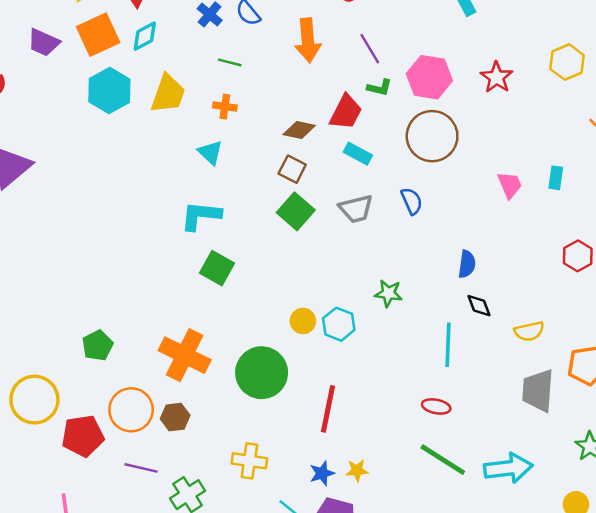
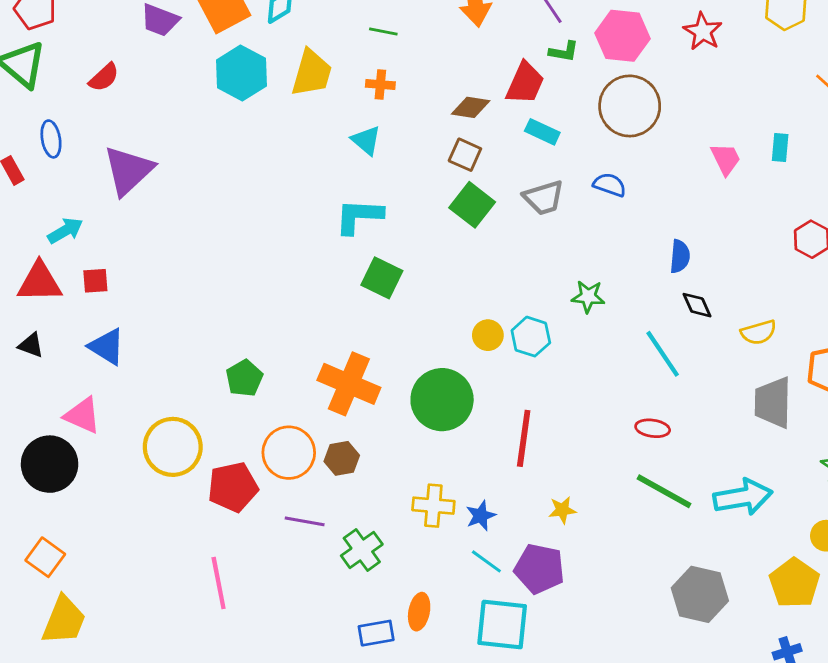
blue semicircle: (412, 201) -> (610, 185), turned -44
cyan line: (448, 345) -> (663, 354), turned -33
blue star: (322, 473) -> (481, 516), moved

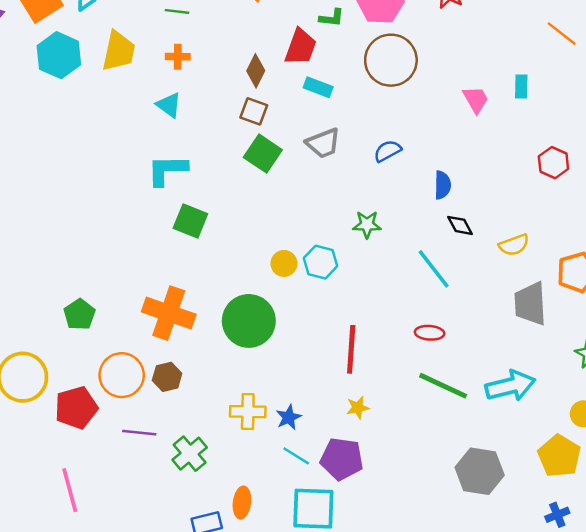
brown diamond: (471, 107) -> (256, 71), turned -68
blue semicircle: (610, 185) -> (387, 151), moved, turned -44
red line: (524, 438) -> (351, 349), moved

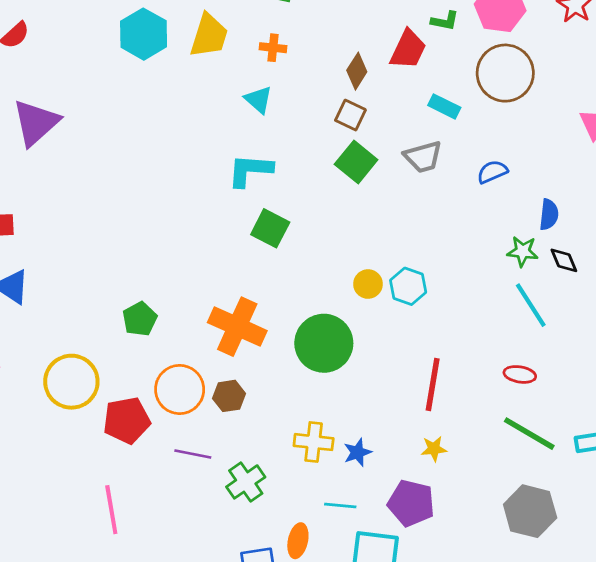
cyan rectangle: (318, 87) -> (444, 106), moved
green star: (367, 225) -> (523, 251), moved
cyan line: (296, 456) -> (340, 506), moved, turned -32
gray hexagon: (480, 471) -> (530, 511), moved

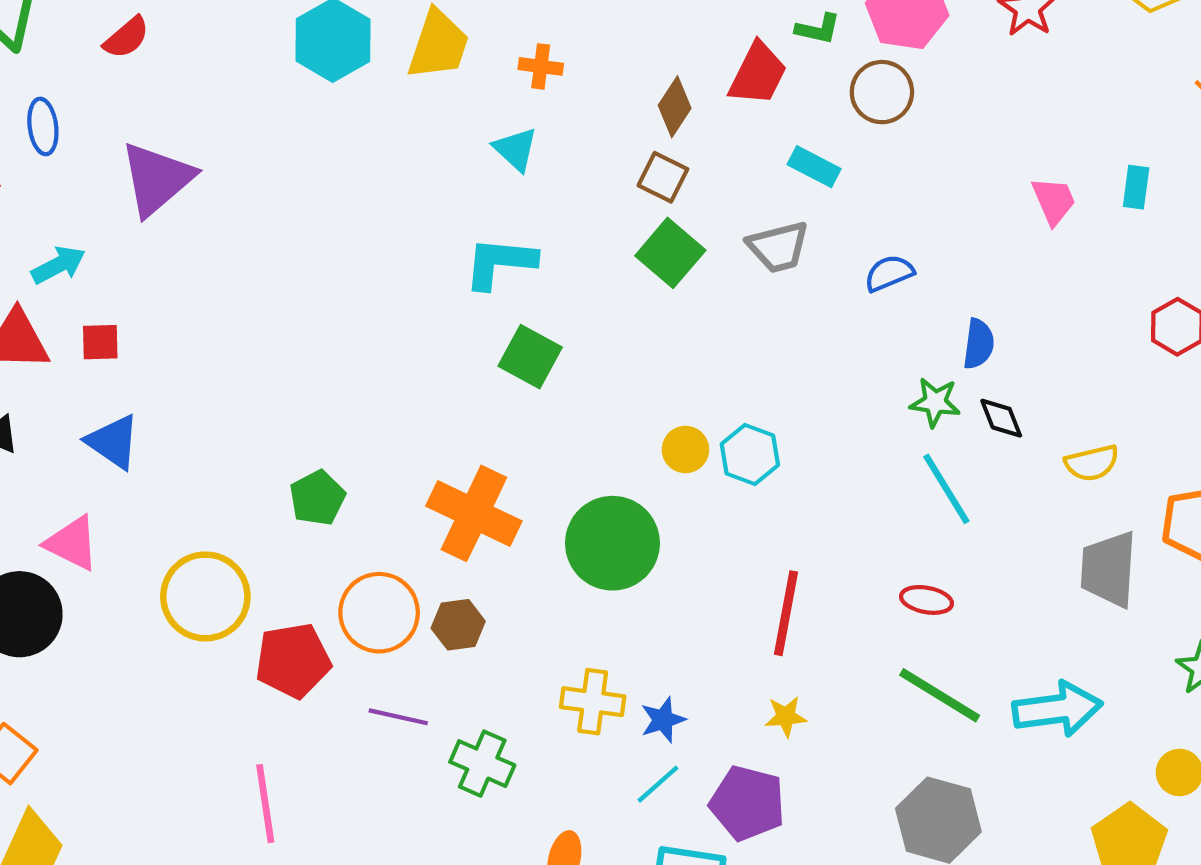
brown circle: (505, 73) -> (882, 92), moved, size x0.7
green cross: (246, 482) -> (482, 764), turned -33
cyan line: (340, 506) -> (658, 784), moved, turned -48

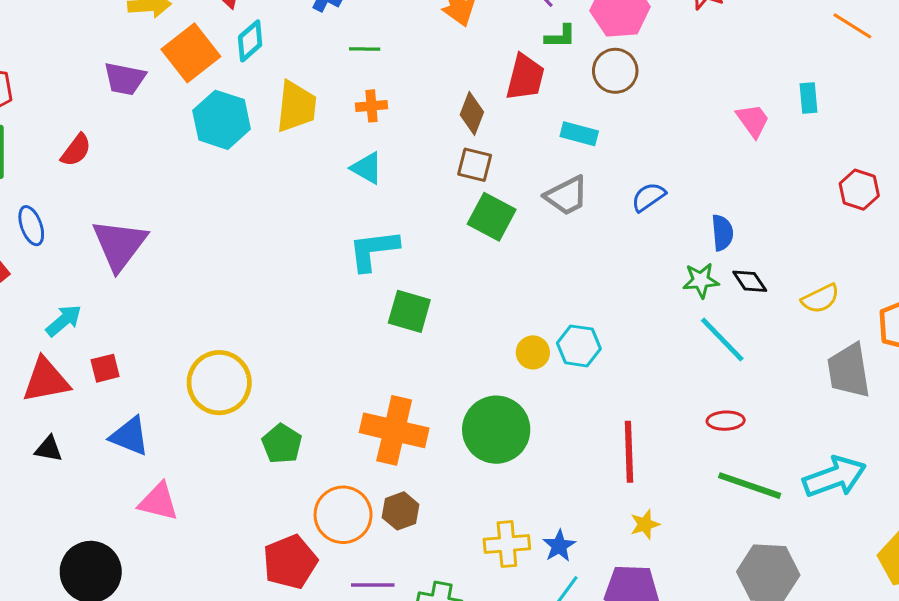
pink triangle: (72, 543) -> (158, 502), moved
yellow circle: (205, 596) -> (219, 383), moved

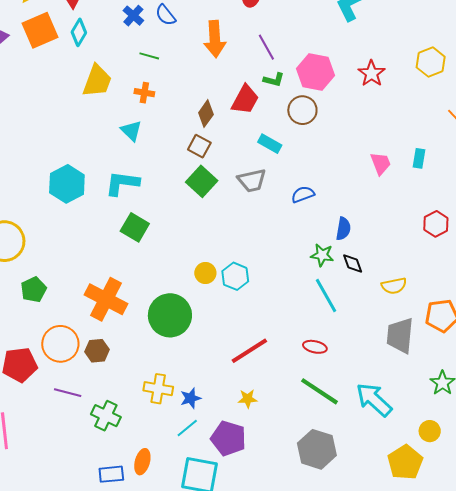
cyan diamond: (250, 41) -> (79, 32), turned -32
cyan hexagon: (222, 120) -> (67, 184), moved
red line: (629, 452) -> (249, 351), turned 45
cyan arrow: (834, 477) -> (374, 400), turned -132

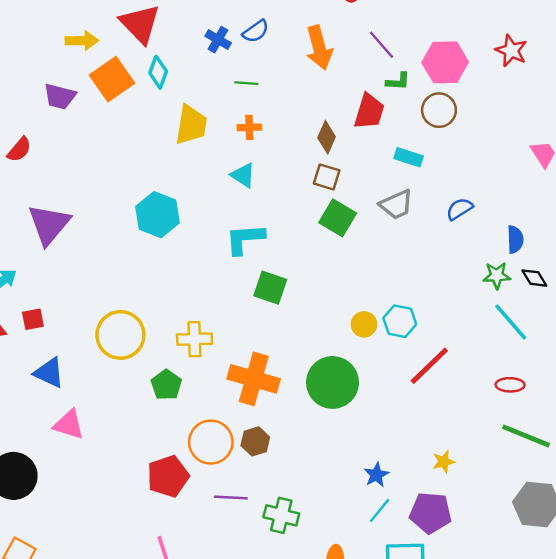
blue semicircle: (166, 15) -> (256, 31), turned -75
cyan hexagon: (67, 184) -> (158, 215), moved
red line: (249, 351) -> (429, 366), moved
yellow cross: (158, 389) -> (195, 339), moved

